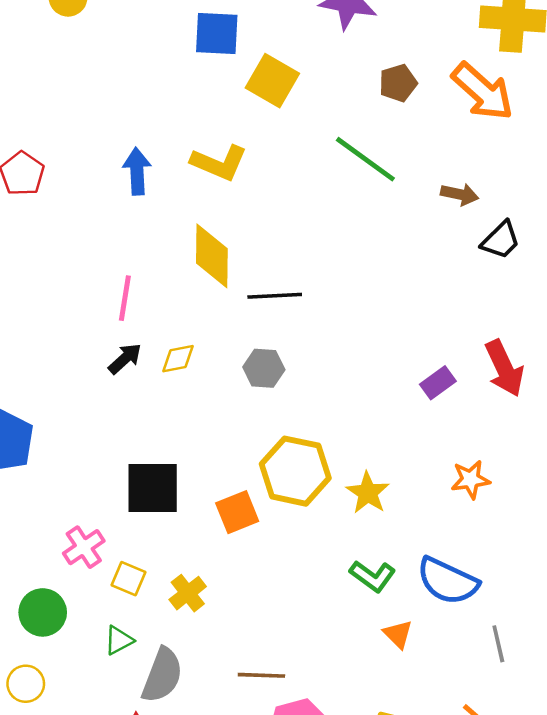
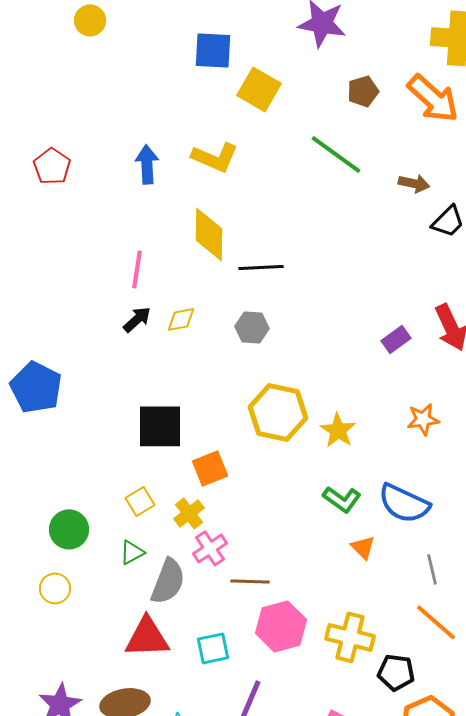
orange square: (237, 512) -> (210, 468), moved
pink cross: (84, 547) -> (210, 548), moved
yellow square: (128, 579) -> (140, 501), turned 36
gray line: (498, 644) -> (432, 569), moved

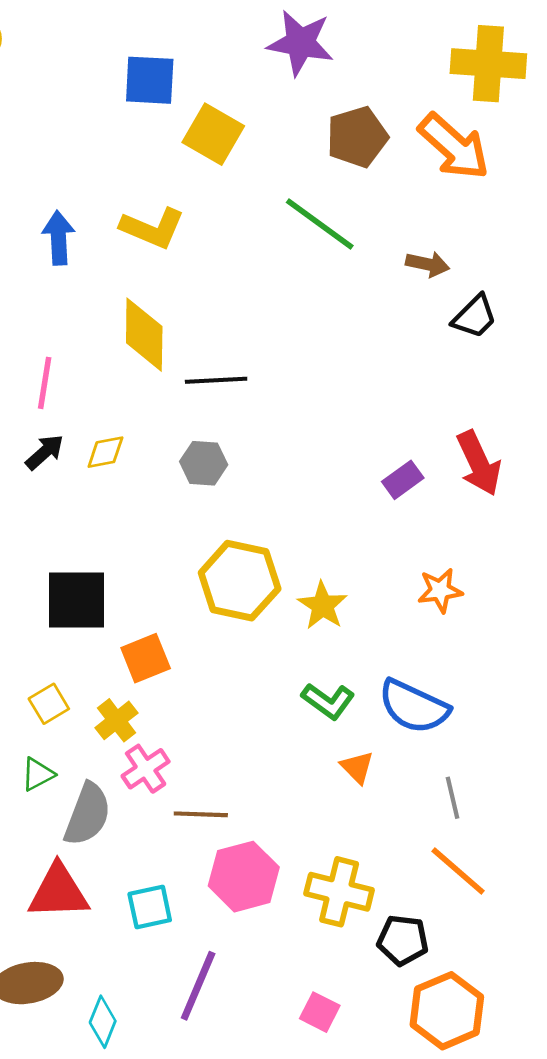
brown pentagon: (363, 91) -> (357, 137), size x1.4

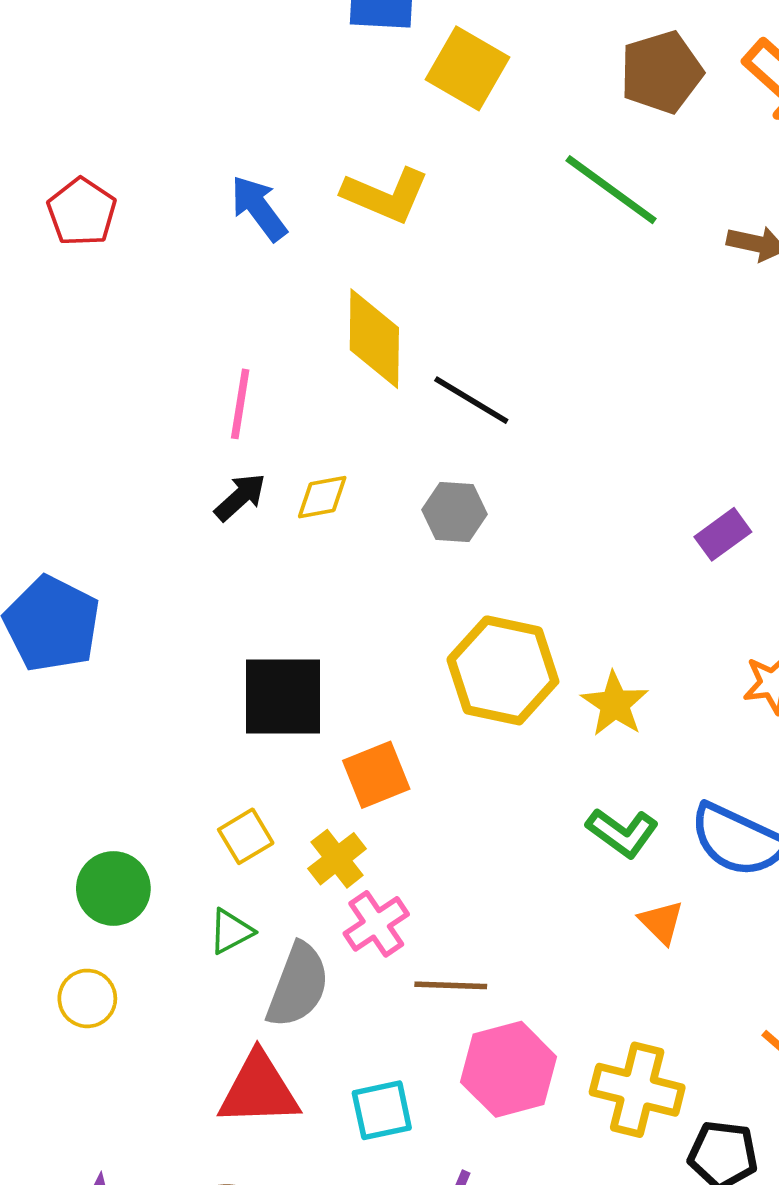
blue arrow: (58, 238) -> (259, 208), turned -34
black line: (216, 380) -> (471, 400), turned 34

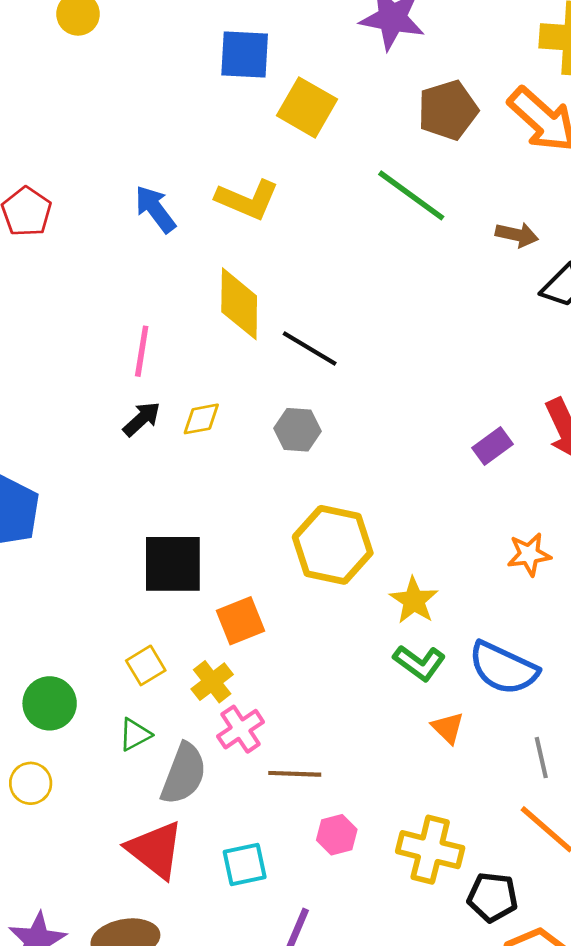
yellow star: (615, 704) -> (414, 600), moved
pink hexagon: (509, 1069) -> (337, 835), size x0.6
red triangle: (259, 1090) -> (155, 850), turned 40

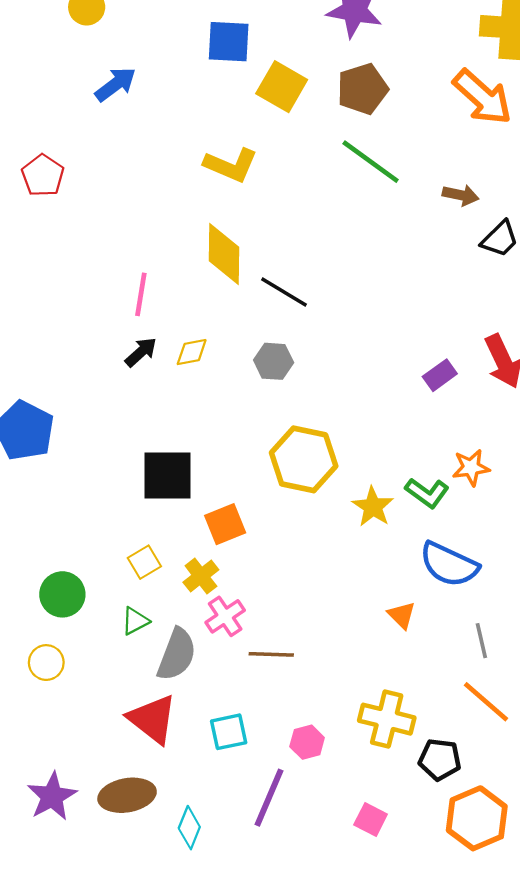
brown pentagon: (448, 110) -> (362, 89), moved
blue arrow: (155, 209) -> (115, 84), moved, turned 90
green L-shape: (419, 663) -> (427, 493), moved
pink hexagon: (337, 835) -> (307, 742), moved

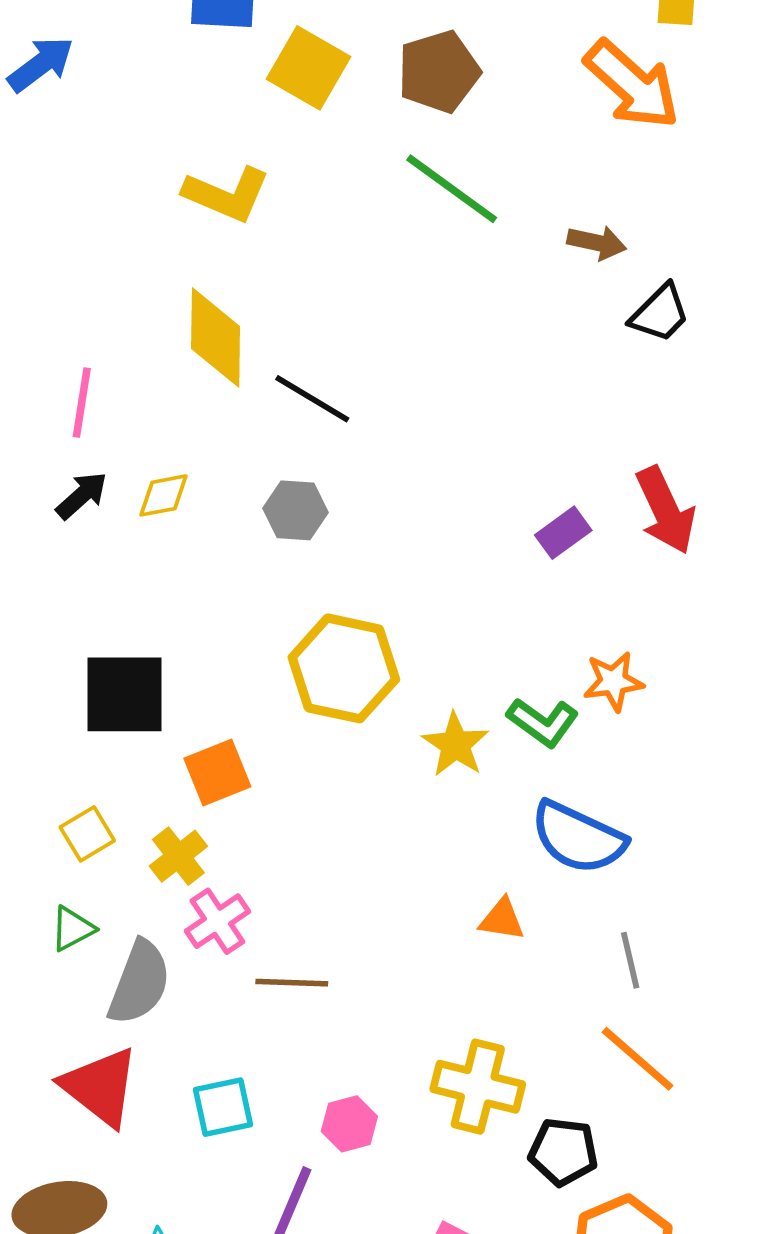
orange triangle: (402, 615) -> (502, 919), turned -36

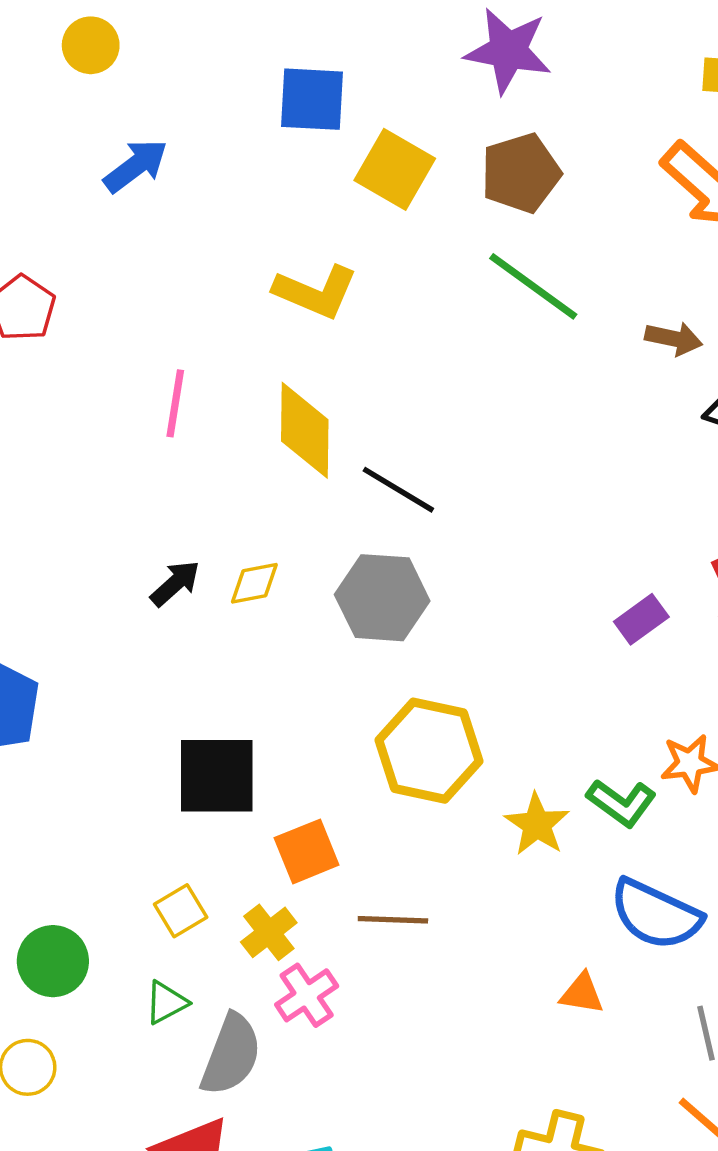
pink line: (82, 403) -> (175, 403), moved
gray hexagon: (296, 510) -> (382, 598), size x1.5
brown line: (292, 983) -> (393, 920), moved

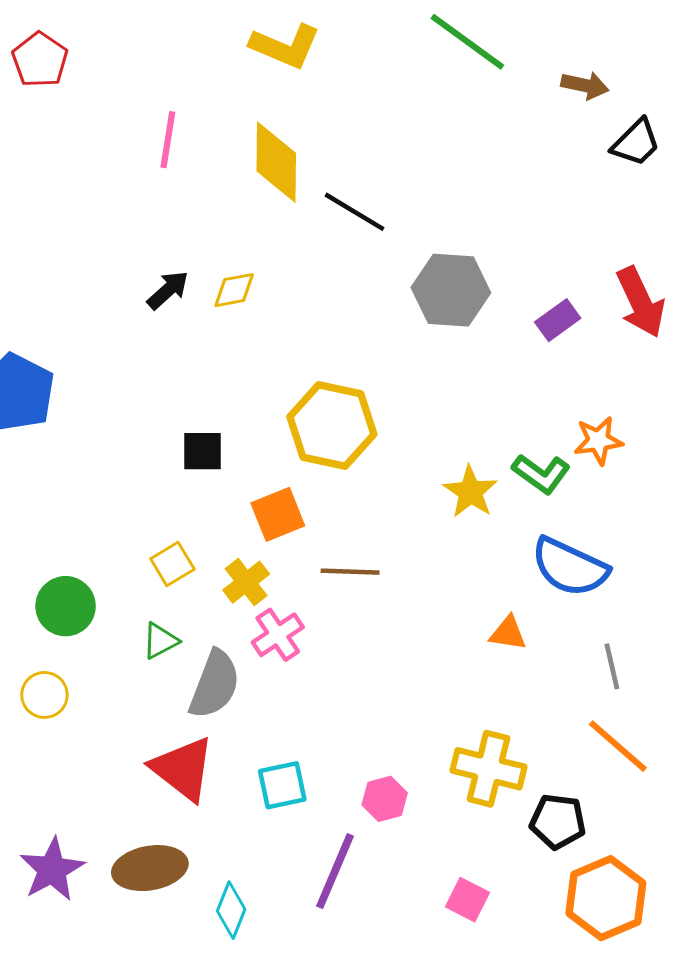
gray hexagon: (382, 598) -> (451, 290), moved
yellow hexagon: (429, 751) -> (332, 426), moved
black square: (217, 776) -> (203, 451), size x0.6

